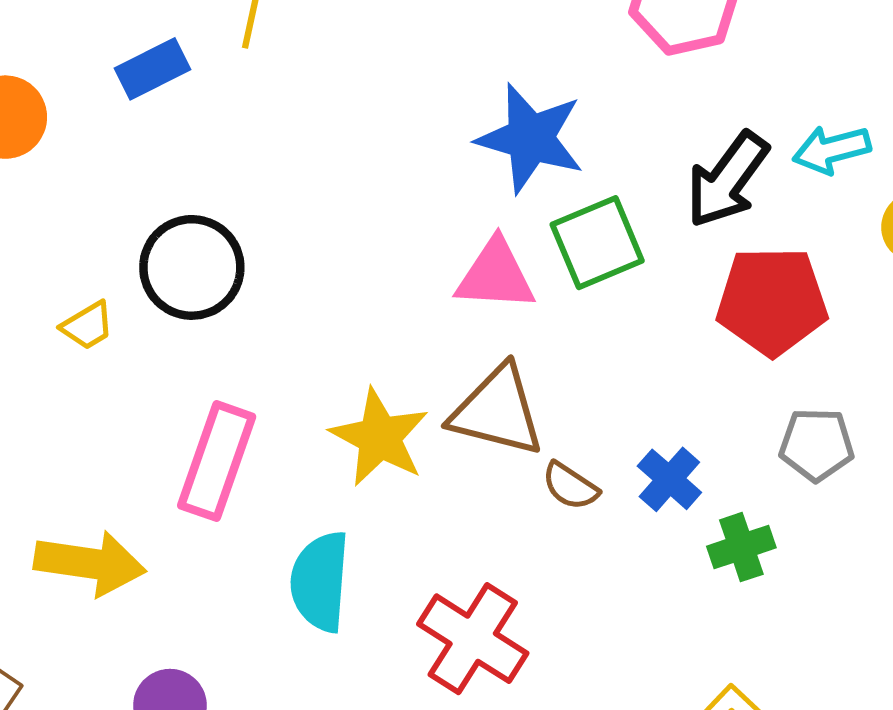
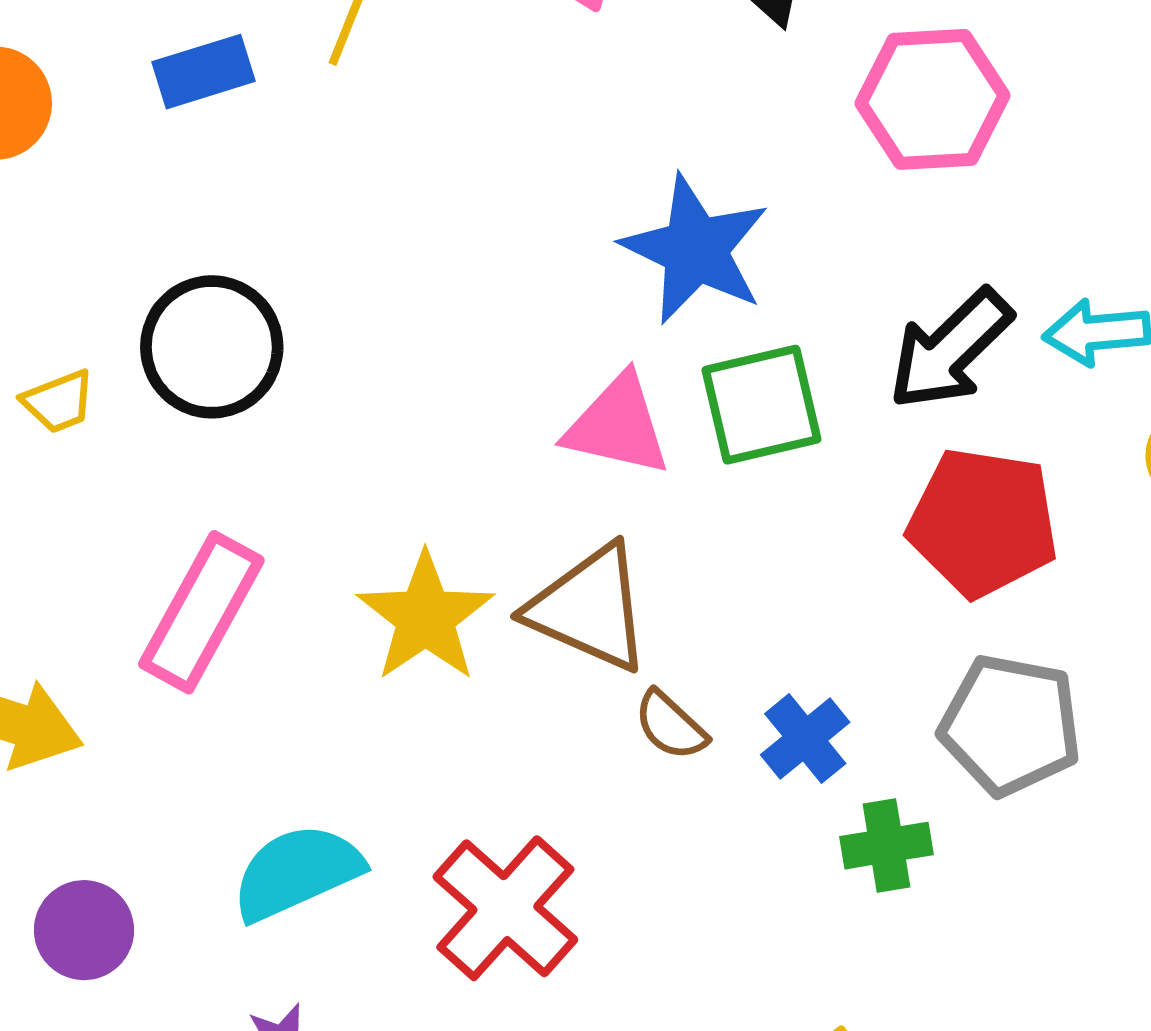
gray pentagon: (817, 445) -> (1010, 725), size x1.4
cyan semicircle: (320, 582) -> (297, 872), moved, turned 52

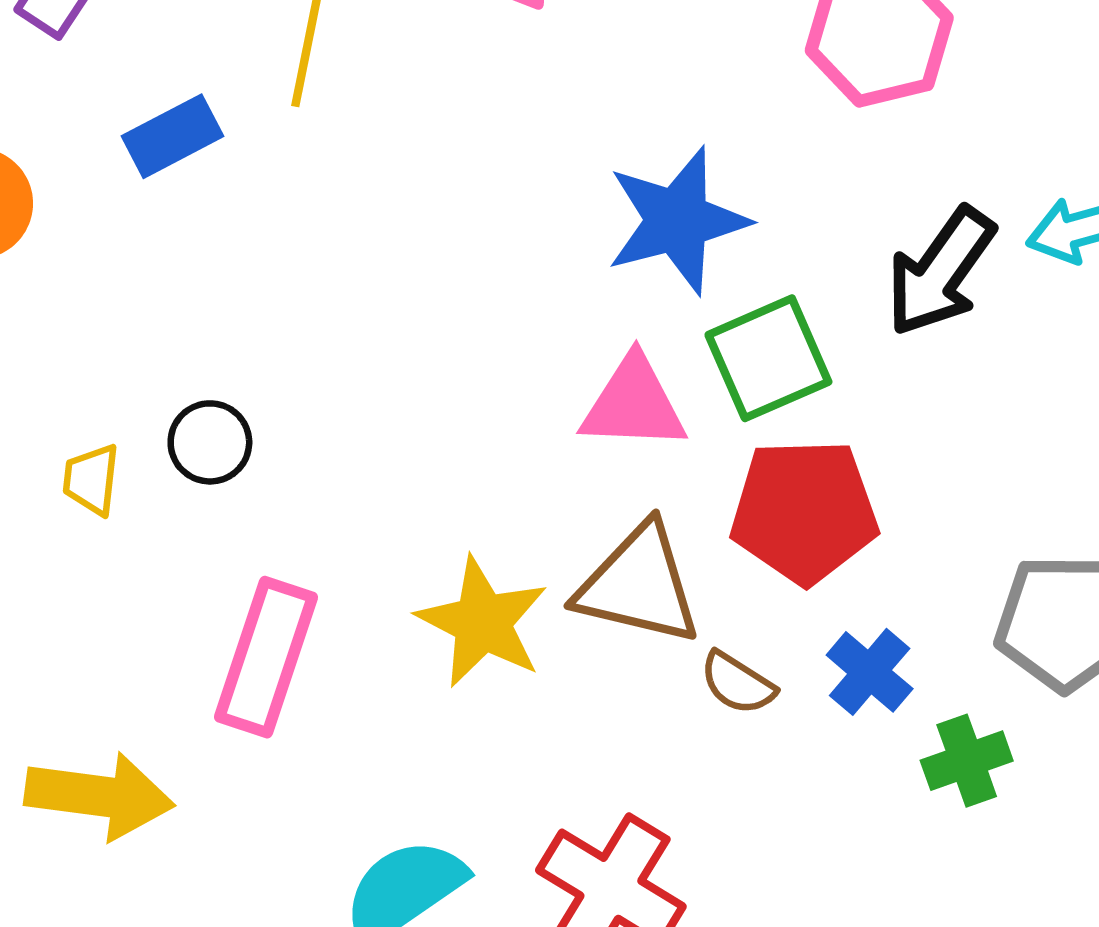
blue star: (695, 249) -> (677, 221), turned -30
black circle: (212, 347) -> (210, 442), moved, size x0.6
yellow trapezoid: (59, 402) -> (91, 480), turned 128
red pentagon: (983, 522) -> (804, 511), moved

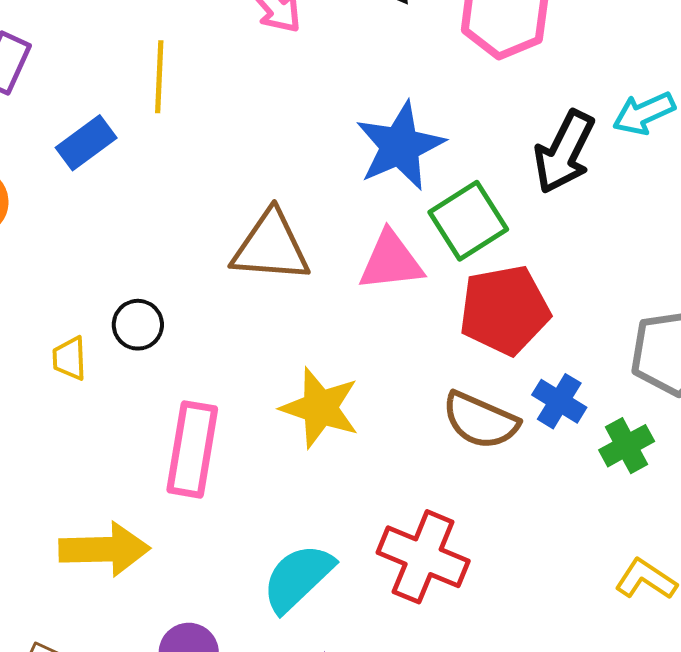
brown triangle: (639, 585) -> (271, 247), moved
brown semicircle: (738, 683) -> (480, 420), size x1.6

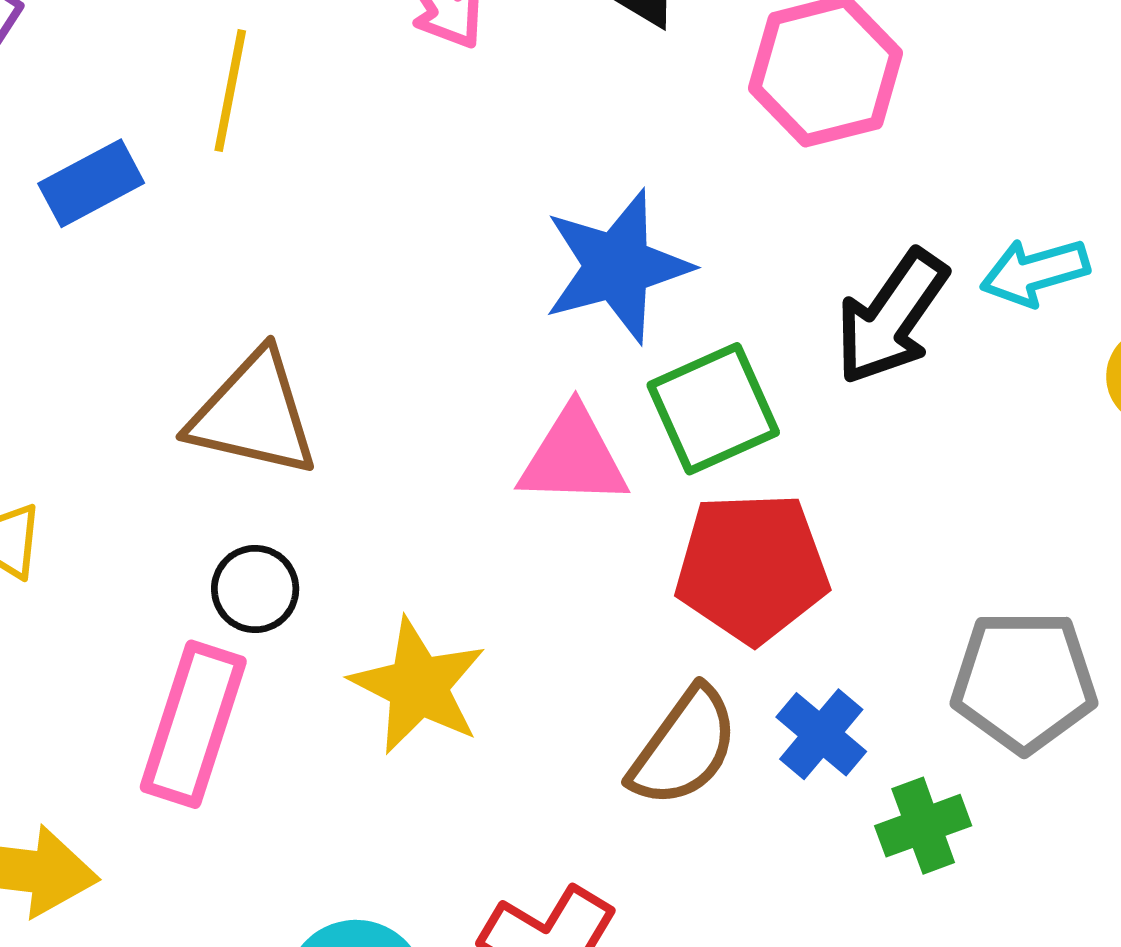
brown triangle: (271, 247) -> (253, 414), moved
black circle: (138, 325) -> (255, 589), moved
brown semicircle: (480, 420) -> (684, 747), turned -86

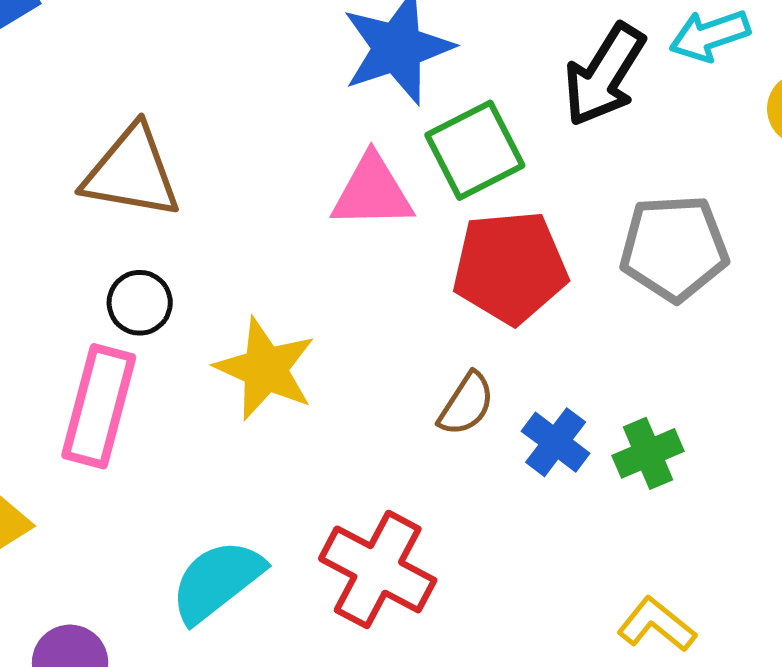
gray pentagon: (1024, 681) -> (674, 248), moved
blue cross: (821, 734) -> (556, 442), moved
brown semicircle: (684, 747) -> (466, 404), size x0.7

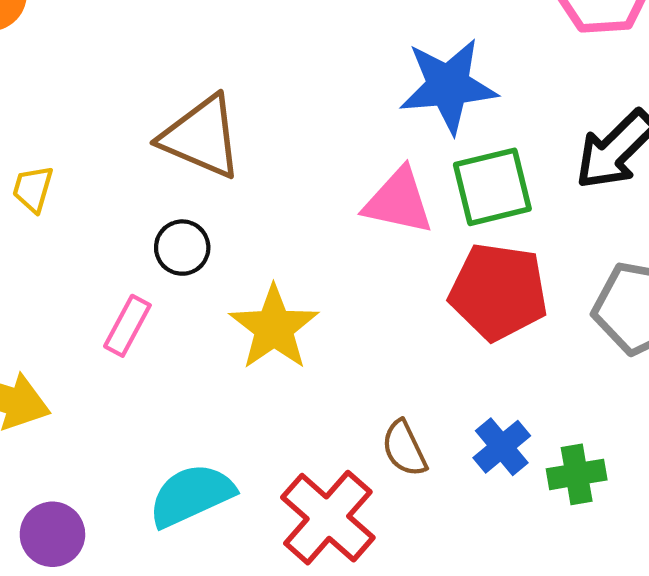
brown semicircle: (466, 404) -> (404, 448), moved, turned 108
pink rectangle: (99, 406) -> (127, 326), size x0.6

